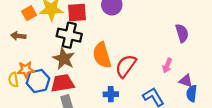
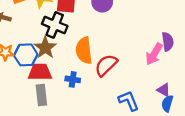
pink arrow: (167, 66) -> (154, 54), moved, size x1.5
blue hexagon: (38, 81) -> (26, 55), moved
blue cross: (111, 94) -> (73, 79), moved

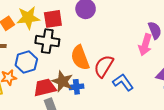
brown star: (45, 48) -> (62, 81), moved
blue hexagon: (26, 55) -> (26, 62), moved
blue L-shape: (129, 101) -> (123, 82), moved

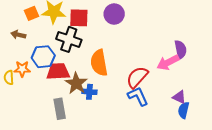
pink arrow: (145, 45) -> (168, 62), turned 35
red semicircle: (104, 66) -> (137, 77), moved
red trapezoid: (45, 88) -> (58, 72), moved

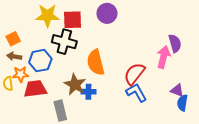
orange square: (31, 13) -> (13, 39), moved
brown arrow: (18, 35) -> (14, 56), moved
pink arrow: (168, 62) -> (163, 57), turned 135
red trapezoid: (58, 72) -> (35, 89), moved

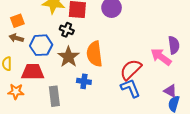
black cross: (64, 42) -> (67, 30), size x0.6
pink arrow: (163, 57) -> (161, 57), turned -75
orange star: (21, 74) -> (16, 91), moved
brown star: (75, 84) -> (68, 57), moved

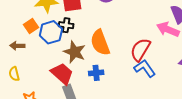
orange square: (17, 21) -> (31, 26), moved
blue hexagon: (41, 45) -> (51, 32), moved
red trapezoid: (33, 72) -> (62, 74), moved, turned 55

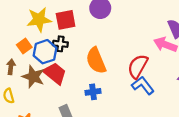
brown arrow: (17, 46) -> (11, 67), turned 96
brown star: (75, 52) -> (33, 77), moved
red trapezoid: (62, 74) -> (55, 73), moved

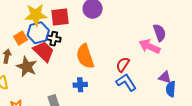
blue hexagon: (45, 52) -> (38, 33), moved
red semicircle: (138, 66) -> (123, 65), size x0.7
red trapezoid: (55, 73) -> (44, 51), moved

